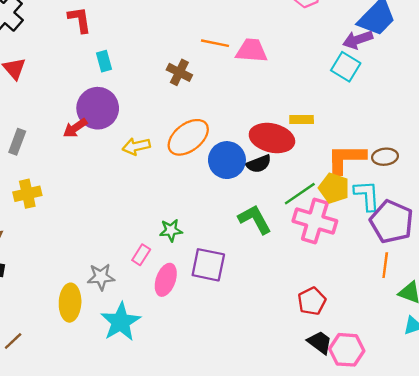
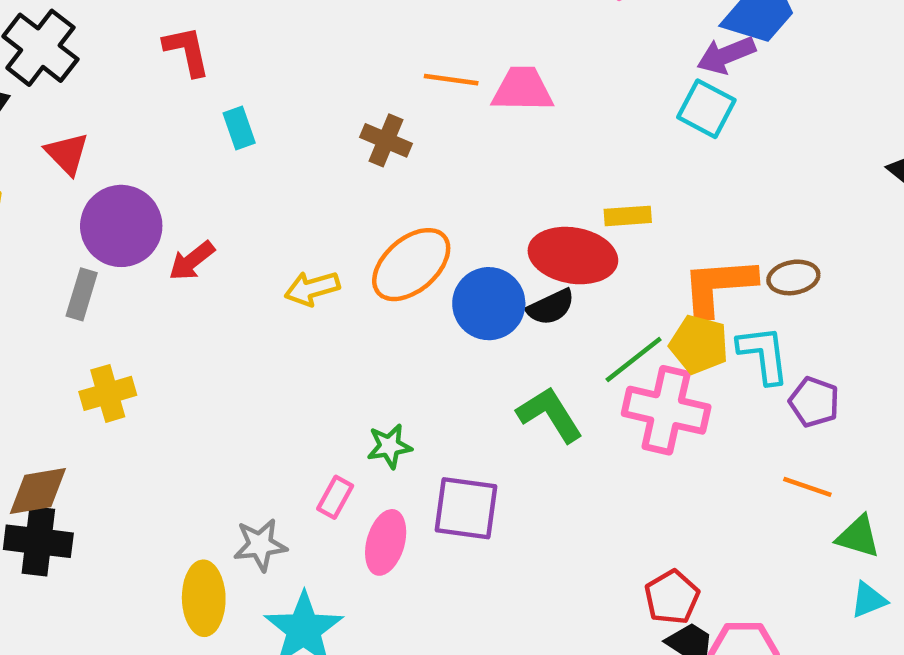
purple circle: (98, 108) -> (121, 226), moved
purple pentagon: (391, 222) -> (814, 402), size x0.6
orange line: (385, 265) -> (807, 487), turned -75
red pentagon: (312, 301) -> (672, 597), moved

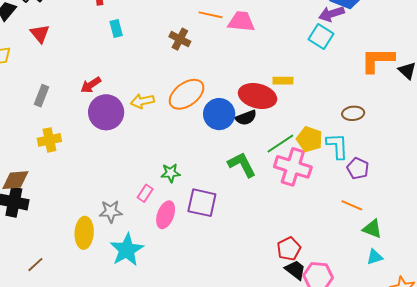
purple circle: (121, 226) -> (106, 112), moved
orange L-shape: (719, 286) -> (377, 60), moved

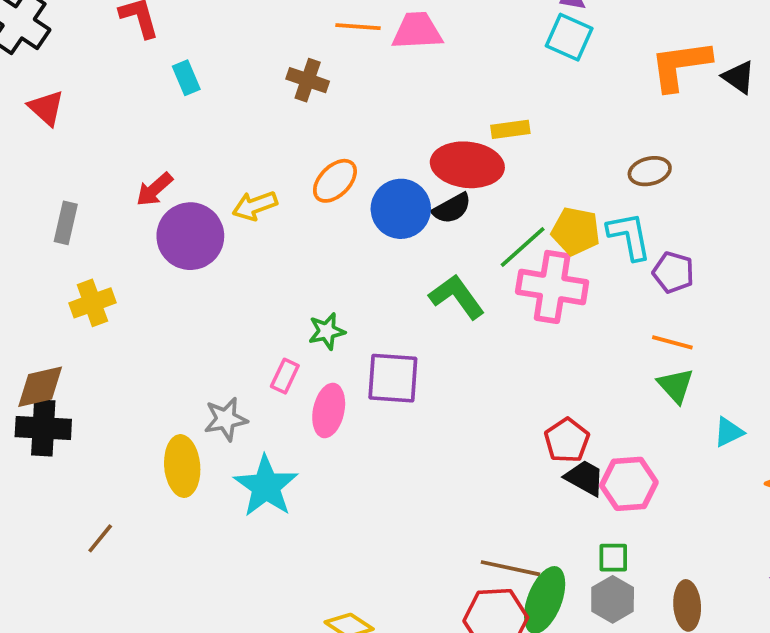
orange ellipse: (187, 94) -> (335, 181), size x0.7
green triangle: (372, 229) -> (676, 386), moved, turned 35

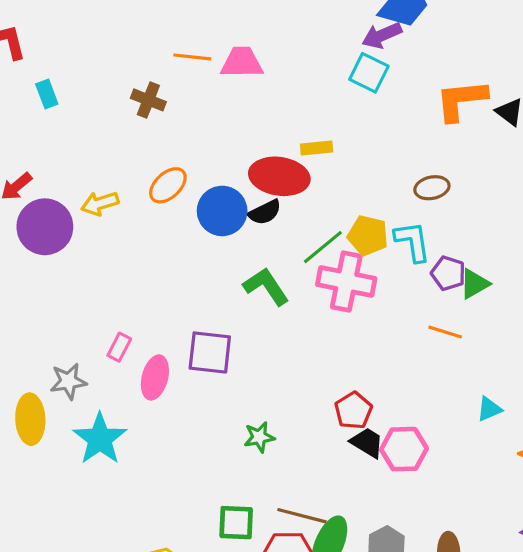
green star: (327, 331) -> (259, 437), moved
green triangle: (676, 386) -> (474, 284), moved, turned 40
green square: (613, 558) -> (236, 523), moved, size x1.4

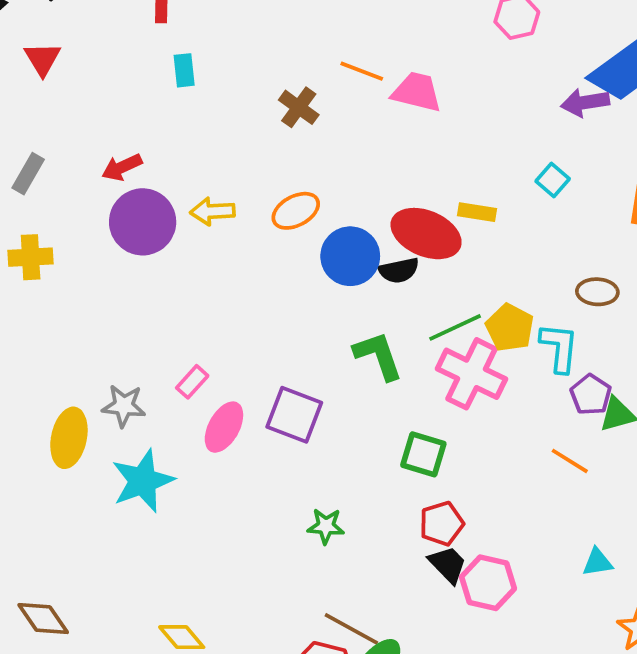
cyan square: (369, 73) -> (553, 180), moved, size x0.7
green square: (236, 523) -> (423, 454), moved

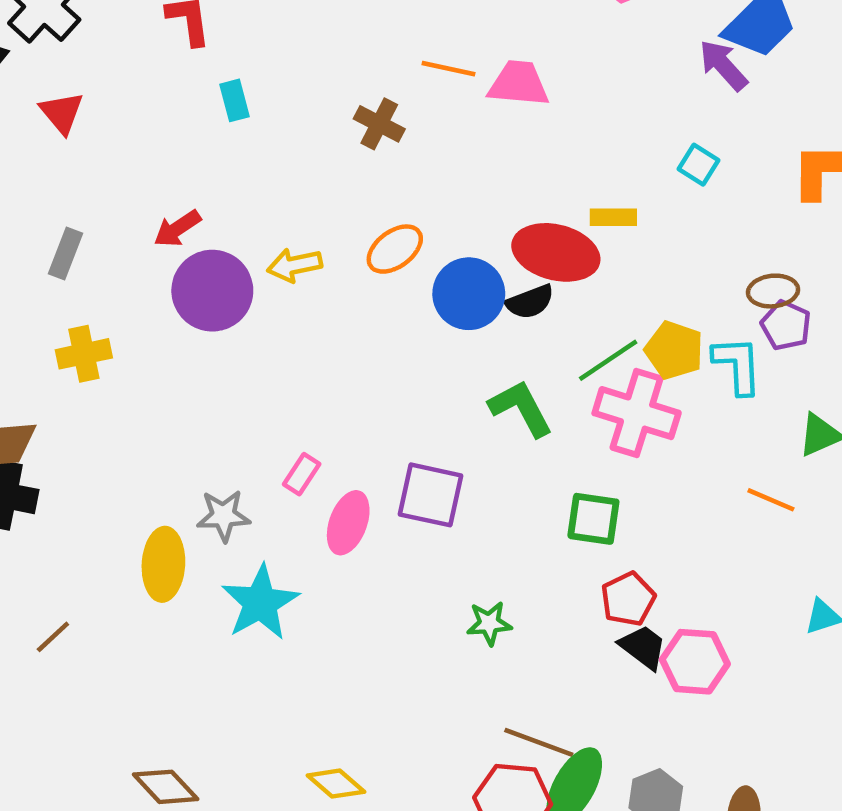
purple arrow: (585, 102) -> (723, 65), turned 66
purple pentagon: (591, 395) -> (786, 325), moved

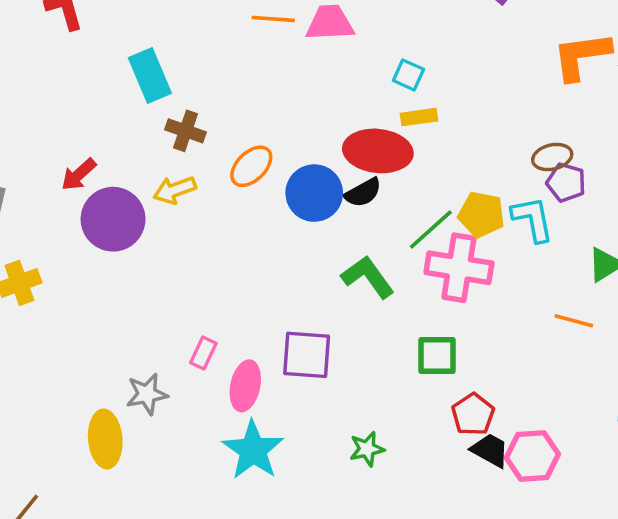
cyan rectangle: (234, 100) -> (150, 75), moved, size x1.6
brown cross: (379, 124) -> (186, 131), moved
cyan square: (698, 165) -> (408, 75), moved
cyan star: (260, 603) -> (253, 450), moved

